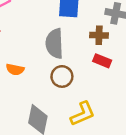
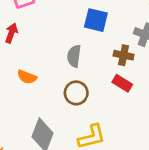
gray semicircle: (54, 43) -> (74, 56), size x0.7

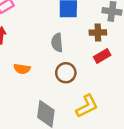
red rectangle: (122, 83) -> (102, 56), turned -49

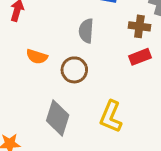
brown circle: (66, 73) -> (74, 70), moved
yellow L-shape: (87, 106) -> (111, 117), turned 130

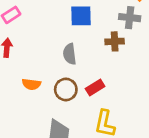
red rectangle: (140, 57) -> (95, 88), moved

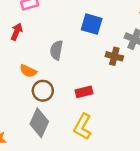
gray semicircle: (70, 54) -> (56, 50), moved
brown circle: (66, 89) -> (43, 91), moved

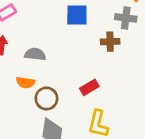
gray semicircle: (56, 50) -> (35, 54), moved, turned 102

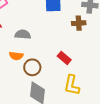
red rectangle: (89, 87) -> (64, 58), turned 72

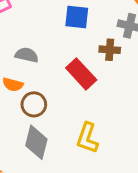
red rectangle: (64, 58) -> (81, 74), moved, size x1.5

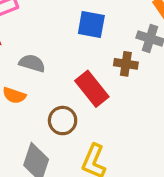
brown circle: (34, 104) -> (63, 121), moved

